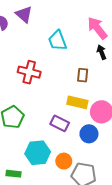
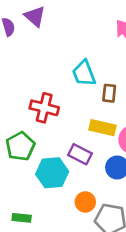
cyan trapezoid: (57, 41) -> (84, 73), moved
red cross: (29, 72) -> (44, 108), moved
cyan hexagon: (38, 153) -> (52, 173), moved

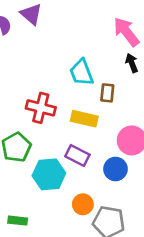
yellow rectangle: (103, 128) -> (84, 119), moved

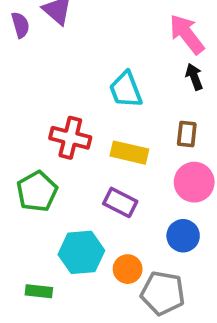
brown rectangle: (107, 93) -> (187, 134), moved
blue circle: (115, 169) -> (183, 236), moved
cyan hexagon: (49, 174) -> (81, 252), moved

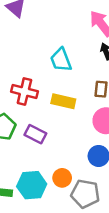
purple rectangle: (120, 202) -> (35, 134), moved
cyan hexagon: (81, 252) -> (32, 185), moved

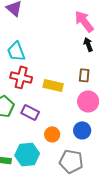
cyan trapezoid: (61, 60) -> (16, 51), moved
orange circle: (62, 178) -> (52, 134), moved

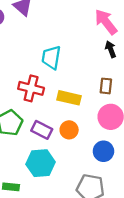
cyan trapezoid: (16, 51) -> (51, 57), moved, turned 30
orange circle: (52, 134) -> (69, 130), moved
cyan hexagon: (27, 154) -> (41, 163), moved

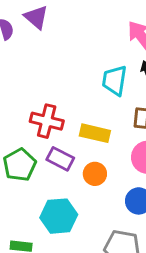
cyan trapezoid: (51, 57) -> (115, 80), moved
purple rectangle: (42, 130) -> (60, 159), moved

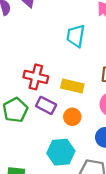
cyan trapezoid: (115, 80) -> (76, 36), moved
cyan hexagon: (59, 216) -> (61, 152), moved

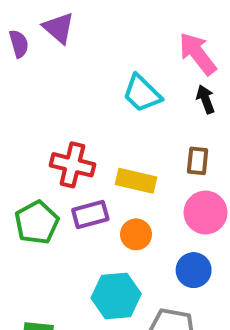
cyan trapezoid: (76, 36) -> (142, 93), turned -55
purple rectangle: (46, 105) -> (90, 214), turned -42

